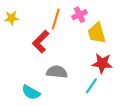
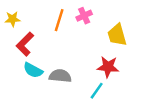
yellow trapezoid: (97, 33) -> (117, 35), moved
red L-shape: (41, 42) -> (25, 44), moved
cyan semicircle: (31, 92) -> (33, 70), moved

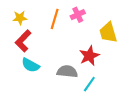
yellow star: (12, 19) -> (20, 18), moved
red star: (108, 67) -> (89, 56), moved, turned -30
gray semicircle: (60, 76) -> (67, 71), moved

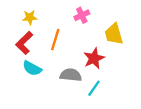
yellow star: (20, 18) -> (30, 17), moved
orange line: (55, 19) -> (55, 40), moved

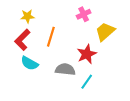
pink cross: (82, 15) -> (84, 14), moved
yellow trapezoid: (114, 34) -> (105, 32), turned 65

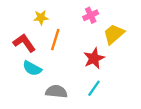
yellow star: (27, 16) -> (41, 17), moved
red L-shape: (22, 40) -> (24, 43), turned 100
gray semicircle: (65, 69) -> (56, 92), moved

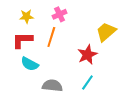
pink cross: (91, 15) -> (60, 14), moved
yellow star: (41, 17) -> (26, 16), moved
red L-shape: (24, 43) -> (22, 40), turned -55

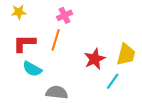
yellow star: (26, 16) -> (19, 12), moved
yellow trapezoid: (106, 32) -> (126, 54), moved, turned 145
cyan line: (87, 82) -> (113, 81), moved

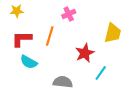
pink cross: (65, 15) -> (69, 14), moved
yellow trapezoid: (126, 54) -> (113, 33), moved
gray semicircle: (57, 92) -> (63, 82), moved

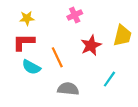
yellow star: (17, 11) -> (27, 18), moved
orange line: (50, 36) -> (57, 57), moved, turned -42
red star: (85, 53) -> (91, 45), moved

